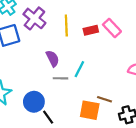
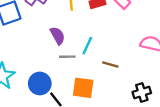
brown line: (104, 99) -> (110, 64), moved
orange square: (90, 110) -> (83, 88), moved

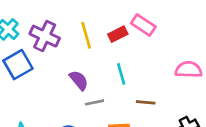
cyan line: (87, 46) -> (121, 74), moved, turned -30

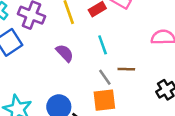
gray line: (95, 102) -> (105, 77), moved, turned 70

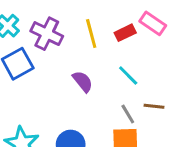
cyan line: (103, 45) -> (128, 75), turned -30

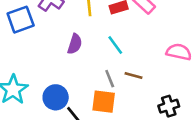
purple semicircle: (83, 81) -> (75, 44), turned 48

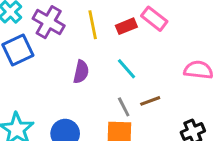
brown line: (133, 75) -> (150, 101), turned -30

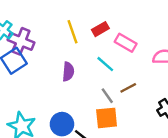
pink rectangle: (154, 19) -> (126, 43), moved
purple cross: (49, 22) -> (21, 41), moved

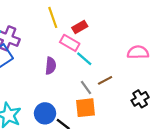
yellow line: (72, 32) -> (53, 17), moved
pink rectangle: (126, 43) -> (70, 43), moved

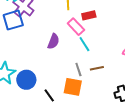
blue circle: (45, 113) -> (26, 80), moved

